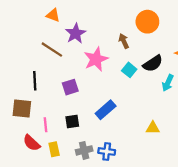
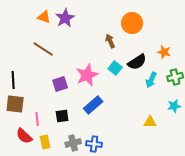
purple star: (76, 33) -> (65, 18), moved
pink star: (96, 59) -> (87, 75), moved
black line: (35, 81) -> (13, 80), moved
yellow triangle: (153, 128) -> (150, 122), moved

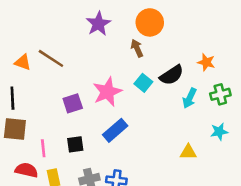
orange triangle: (44, 17) -> (23, 62), moved
purple star: (65, 18) -> (98, 24), moved
orange circle: (132, 23) -> (150, 22), moved
red semicircle: (24, 136) -> (27, 170), turned 150

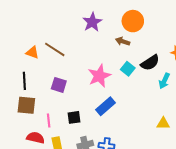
brown arrow: (137, 48) -> (123, 41), turned -48
purple square: (73, 103) -> (59, 85), moved, turned 35

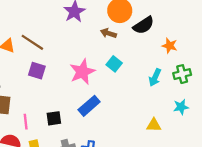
black semicircle: (150, 63) -> (144, 25), moved
purple square: (59, 85) -> (37, 71), moved

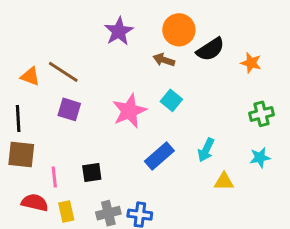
orange star: (170, 46) -> (251, 63), moved
cyan arrow: (155, 77) -> (206, 150), moved
blue rectangle: (89, 106) -> (159, 156), moved

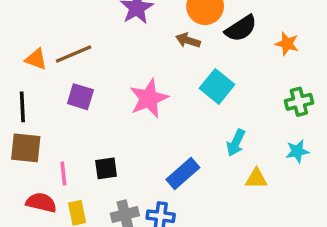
brown line: (63, 72) -> (74, 54), turned -56
cyan square: (171, 100) -> (217, 86), moved, size x1.4
blue rectangle: (159, 156) -> (183, 174), moved

